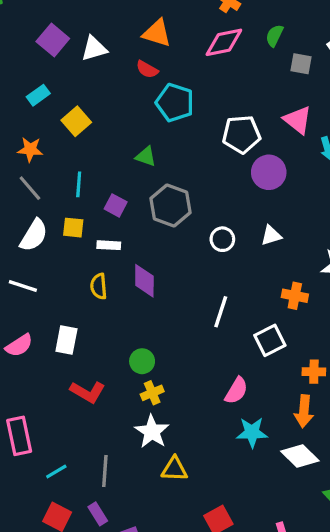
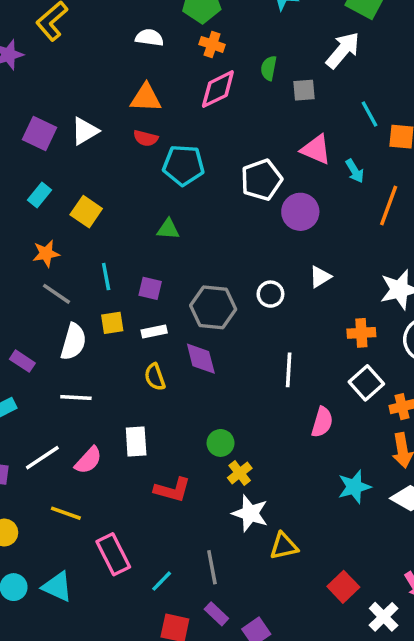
gray hexagon: (170, 206) -> (213, 307), moved
white square: (270, 340) -> (366, 383), moved
pink semicircle: (236, 391) -> (322, 422), moved

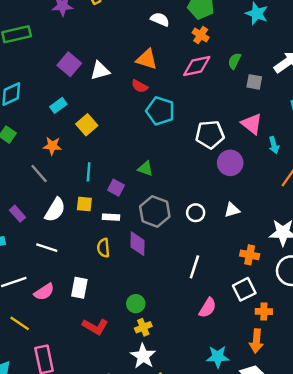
green triangle: (168, 229) -> (145, 169), moved
gray line: (56, 294) -> (39, 173), moved

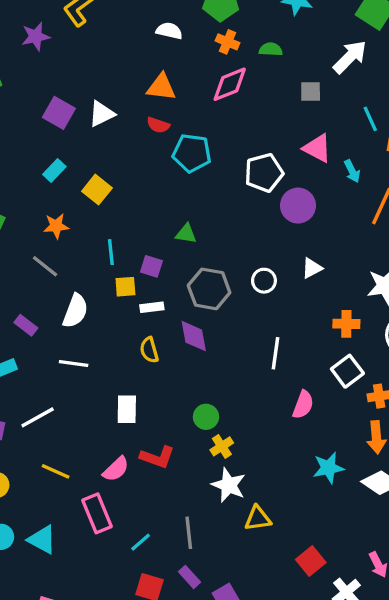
green semicircle: (234, 61) -> (271, 49), moved, turned 77
yellow square: (84, 204) -> (125, 287), moved
pink semicircle: (44, 292) -> (116, 469), moved

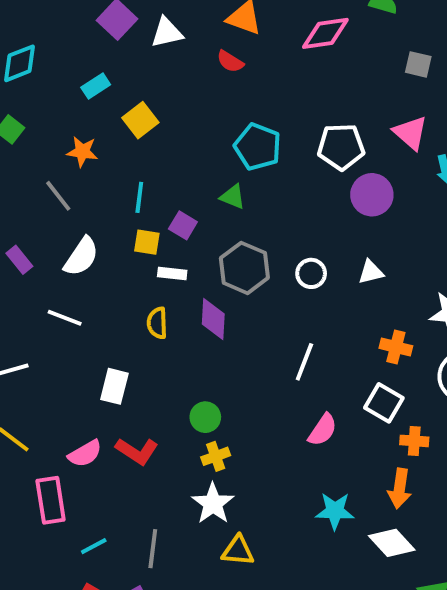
cyan pentagon: (192, 153) -> (258, 147), moved
white square: (347, 371) -> (384, 403), turned -36

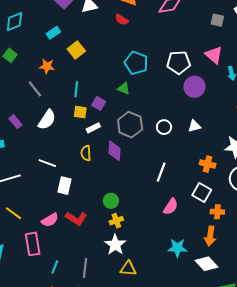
white rectangle: (172, 274) -> (93, 128), turned -32
white line: (65, 318) -> (47, 163), moved
cyan line: (94, 546) -> (55, 267), turned -40

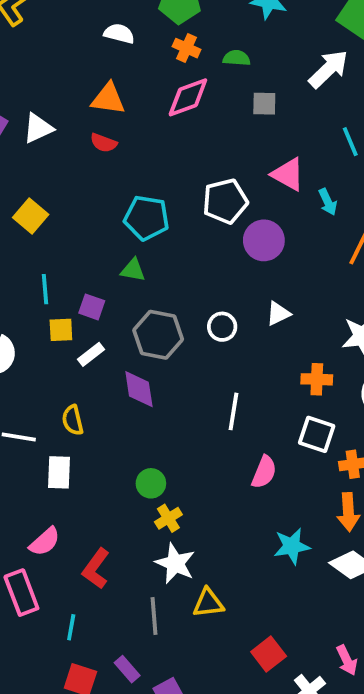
gray square: (217, 20) -> (264, 104), moved
yellow semicircle: (86, 153) -> (73, 420), moved
red L-shape: (76, 218) -> (96, 569), moved, turned 105
gray line: (85, 268) -> (154, 616), moved

